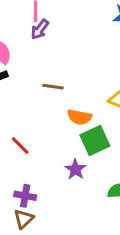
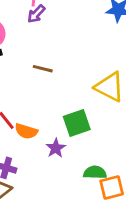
orange semicircle: (79, 117) -> (26, 131), moved

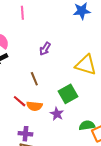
purple arrow: (36, 14) -> (45, 49), moved
brown line: (43, 69) -> (34, 79), moved, turned 64

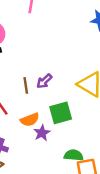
purple arrow: (45, 49) -> (44, 81), moved
orange semicircle: (34, 106) -> (30, 120), moved, turned -42

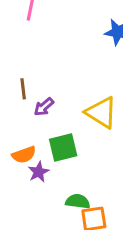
brown line: (26, 85) -> (23, 89), moved

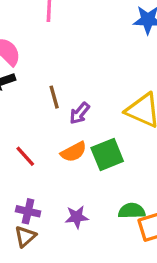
orange semicircle: (24, 155) -> (74, 152), moved
purple star: (39, 172) -> (77, 217), moved, turned 30

